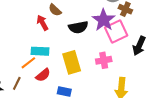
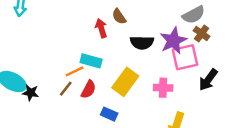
yellow rectangle: (72, 62) -> (125, 82), turned 40
red semicircle: (43, 75) -> (88, 89), turned -35
brown line: (17, 83) -> (66, 89), moved

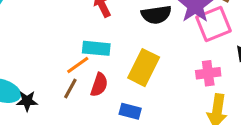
pink cross: (163, 88) -> (208, 73), moved

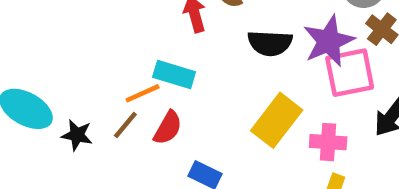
yellow rectangle: (144, 68) -> (277, 120), moved
black star: (27, 101) -> (77, 135), moved

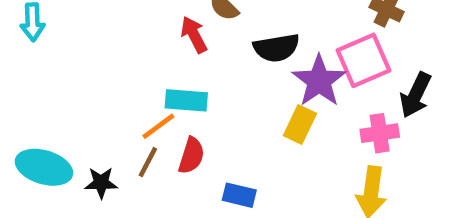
purple star: (329, 41) -> (319, 81), moved
yellow rectangle: (277, 120) -> (300, 124), size x0.7
pink cross: (328, 142) -> (380, 133), moved

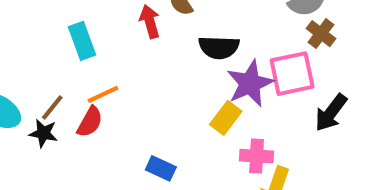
cyan rectangle: (186, 100) -> (82, 41), moved, turned 54
pink cross: (380, 133) -> (257, 156), moved
red semicircle: (191, 156) -> (90, 122), moved
brown line: (148, 162) -> (52, 108), moved

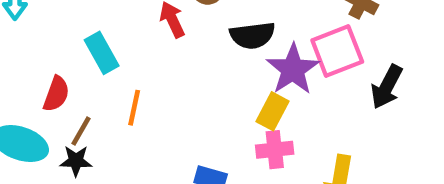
orange line: (103, 94) -> (134, 108), turned -44
red semicircle: (90, 122) -> (56, 94), moved
pink cross: (257, 156) -> (275, 150), moved

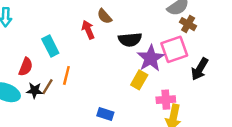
brown line: (81, 131) -> (48, 87), moved
pink cross: (275, 150) -> (166, 100), moved
black star: (76, 161) -> (35, 90), moved

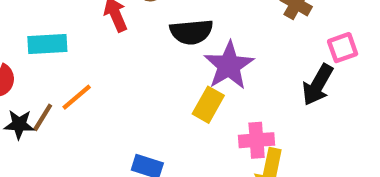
cyan rectangle: (50, 46) -> (47, 44), turned -66
pink square: (174, 49) -> (343, 48), moved, size x0.6
orange line: (66, 75) -> (77, 97), turned 36

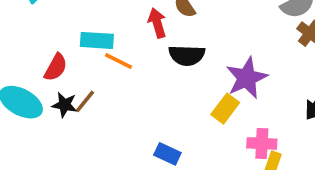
black semicircle: (191, 32) -> (187, 55), moved
orange line: (77, 97) -> (119, 61), moved, turned 60

